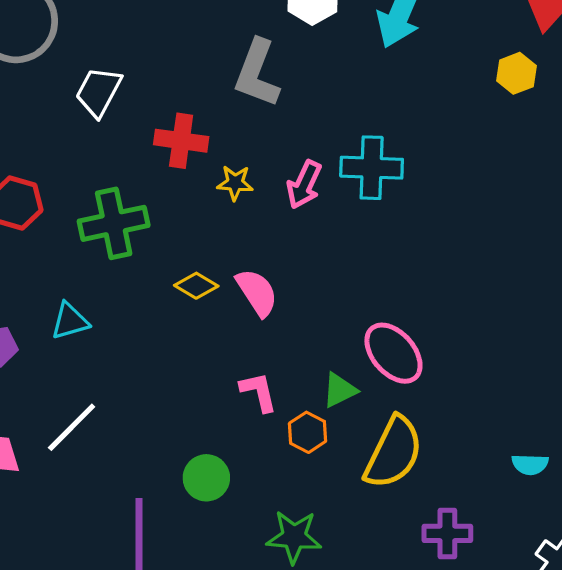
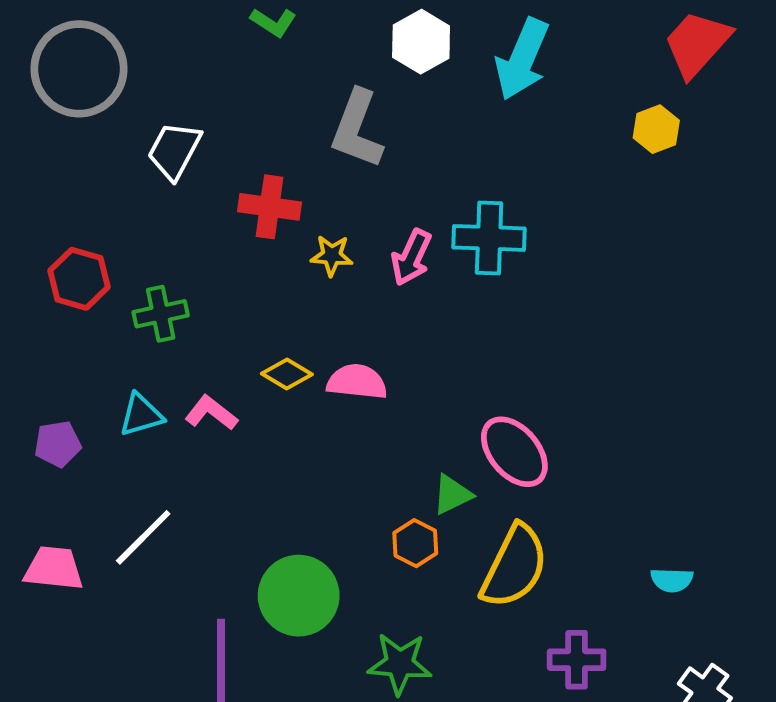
green cross: (114, 223) -> (161, 314), moved, size x0.7
pink semicircle: (257, 292) -> (357, 382), turned -51
pink L-shape: (259, 392) -> (211, 413), moved, turned -39
green circle: (206, 478) -> (299, 596), size x1.5

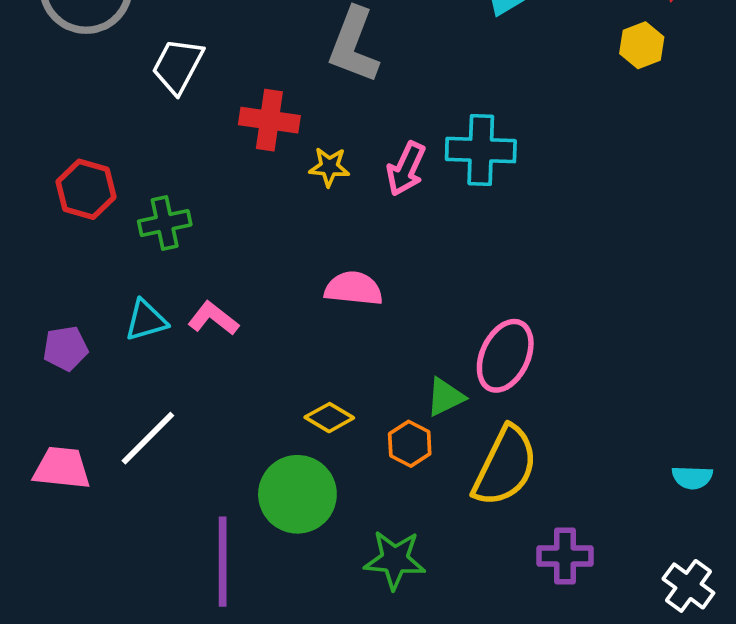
yellow diamond: (287, 374) -> (329, 418), moved
pink ellipse: (514, 452) -> (505, 356), turned 66
cyan semicircle: (672, 580) -> (692, 477), moved

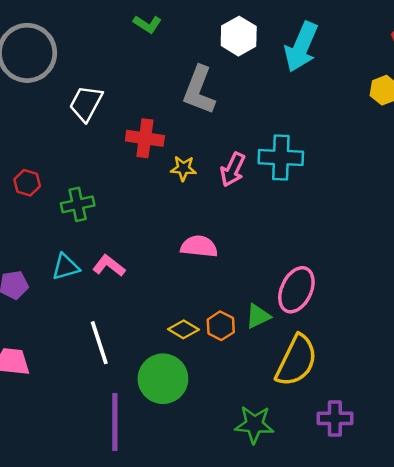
red hexagon: (86, 189) -> (27, 183), size x0.7
white line: (148, 438) -> (99, 343), moved, turned -63
orange hexagon: (410, 444) -> (221, 326), moved
green star: (395, 560) -> (254, 424), moved

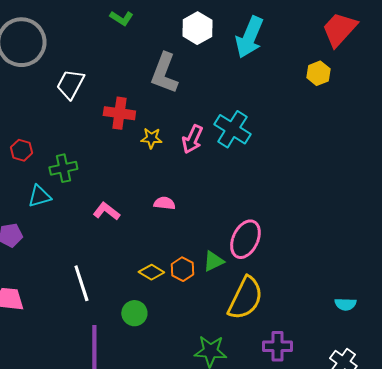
cyan cross: (281, 158) -> (232, 129), turned 30
pink semicircle: (199, 246) -> (164, 203), size x0.7
pink L-shape: (109, 266) -> (106, 211), moved
cyan triangle: (66, 267) -> (39, 196), moved
green circle: (163, 379) -> (134, 313), size x0.6

